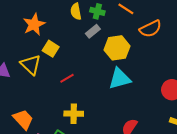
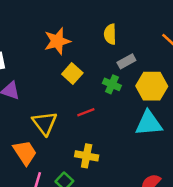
green cross: (97, 11) -> (112, 84), moved
yellow triangle: (31, 65) -> (45, 123), moved

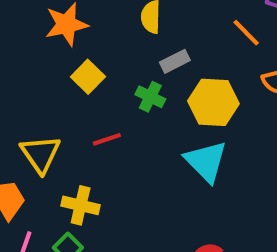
cyan triangle: (149, 123) -> (206, 161), turned 48
yellow cross: (87, 156) -> (81, 205), moved

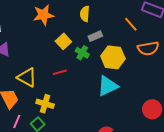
yellow square: (88, 77) -> (63, 41), moved
yellow triangle: (41, 154) -> (27, 77), turned -30
cyan triangle: (206, 161) -> (108, 86), turned 45

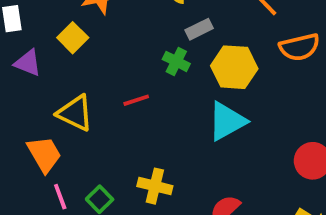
yellow square: (63, 41) -> (73, 38), moved
yellow cross: (45, 104) -> (155, 186), moved
pink line: (17, 122) -> (60, 197), turned -40

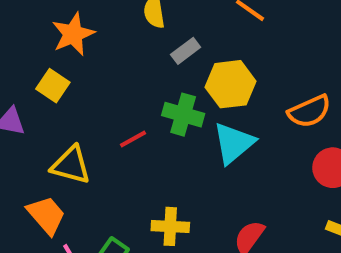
orange semicircle: (299, 47) -> (309, 111), moved
green cross: (176, 61) -> (183, 115), moved, size x1.4

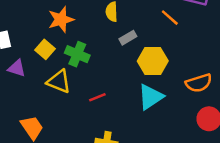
green cross: (183, 115) -> (77, 54), moved
red line: (133, 139) -> (97, 97), moved
yellow triangle: (71, 165) -> (59, 81), moved

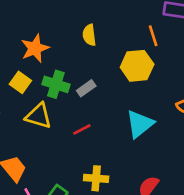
orange line: (170, 18) -> (153, 36), turned 36
gray rectangle: (128, 38) -> (86, 88), moved
yellow hexagon: (153, 61) -> (137, 66), moved

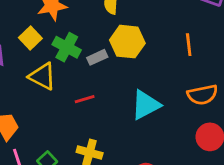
orange line: (153, 36) -> (189, 45), moved
yellow hexagon: (137, 66) -> (127, 42), moved

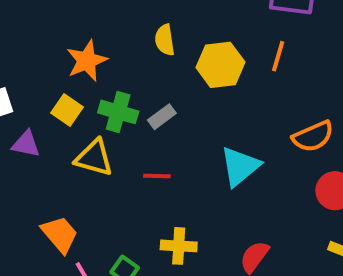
yellow hexagon: (127, 42) -> (220, 65), moved
orange line: (189, 45) -> (278, 56), moved, turned 35
red line: (85, 99) -> (157, 176), turned 30

